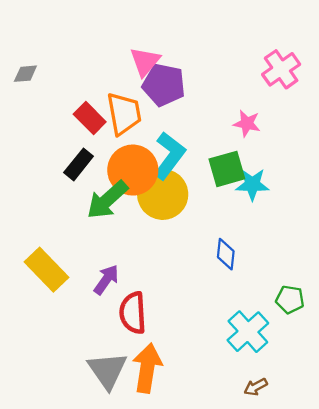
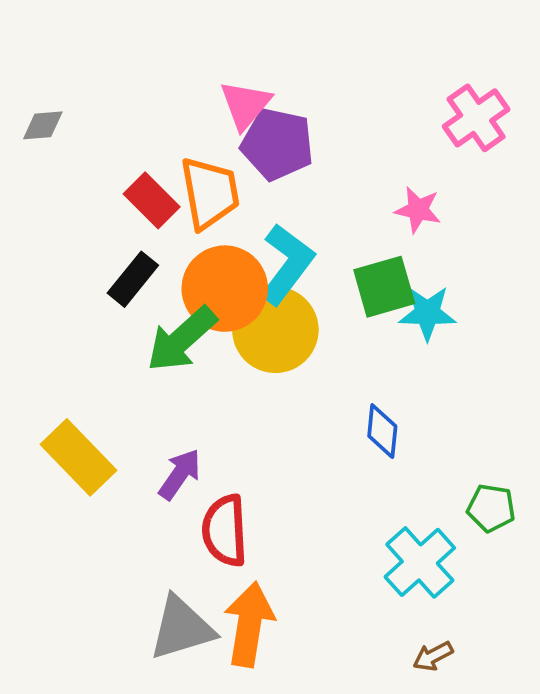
gray triangle: (107, 370) -> (182, 628), turned 48

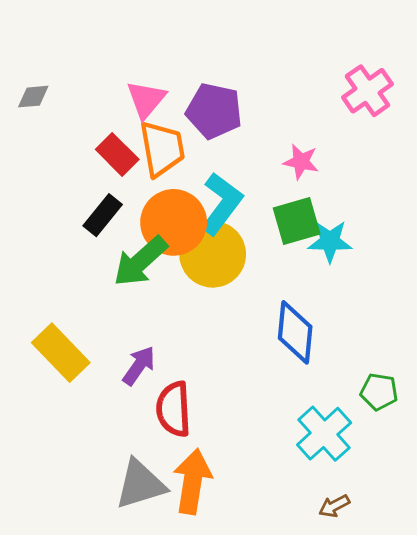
pink triangle: (245, 105) -> (146, 99), moved
pink star: (418, 210) -> (301, 162), moved
blue diamond: (382, 431) -> (295, 332), size x1.5

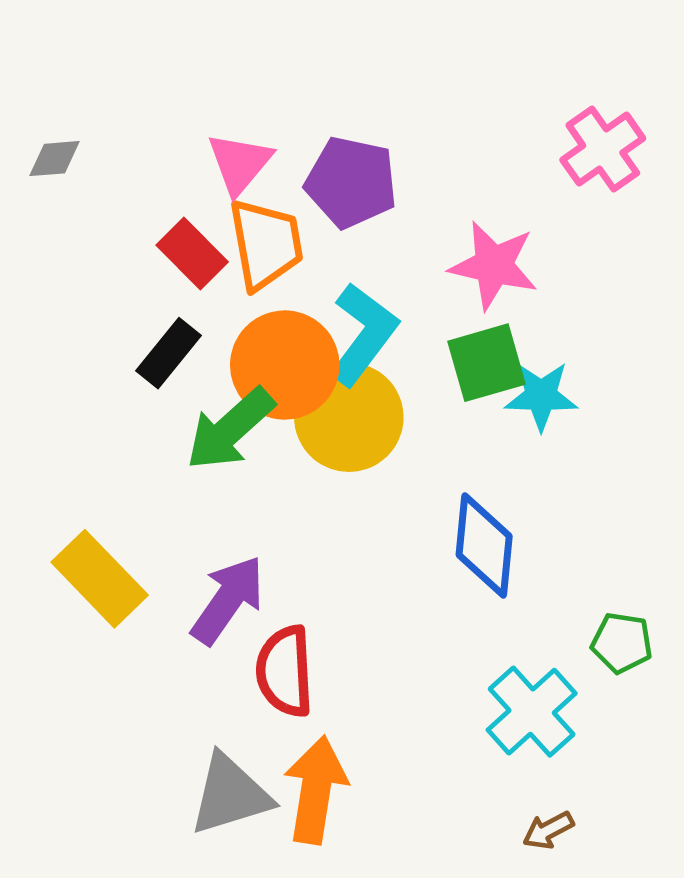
pink star: (301, 162) -> (494, 265), size x1.5
purple arrow: (139, 366) -> (228, 600), size x1.4

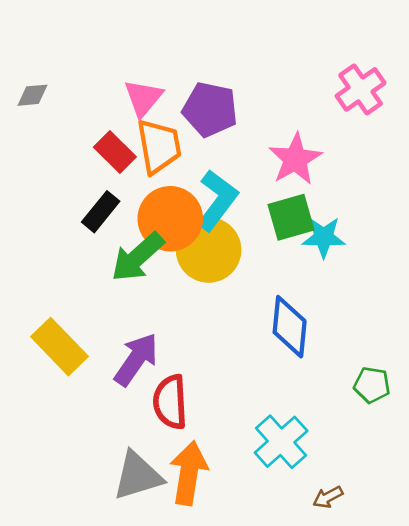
pink star: (494, 265) -> (295, 159), turned 30
cyan cross: (532, 712) -> (281, 442), moved

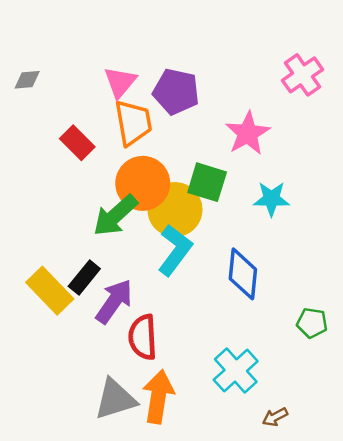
red rectangle: (115, 152) -> (77, 143), moved
cyan L-shape: (217, 200) -> (175, 250), moved
black rectangle: (101, 212) -> (84, 278), moved
green square: (291, 217) -> (207, 182), moved, turned 33

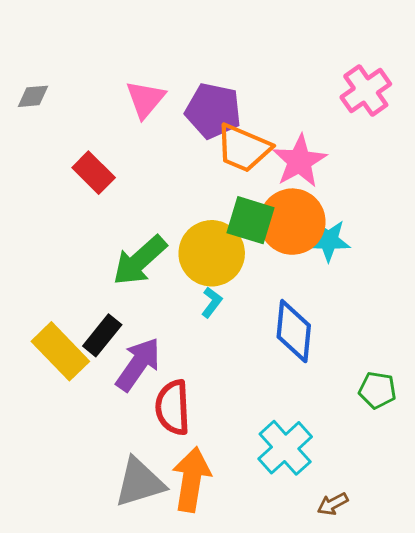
orange trapezoid: (133, 123) -> (243, 148), moved, turned 123
orange circle: (143, 183) -> (292, 222), moved
cyan L-shape: (175, 250) -> (212, 302), size x0.5

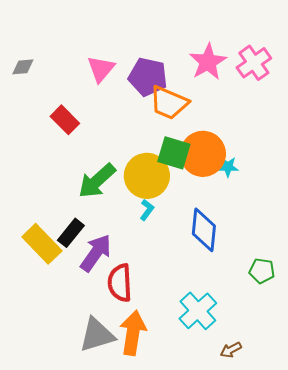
pink star: (300, 161) -> (208, 62), moved
cyan star: (328, 240) -> (228, 167), size x0.7

